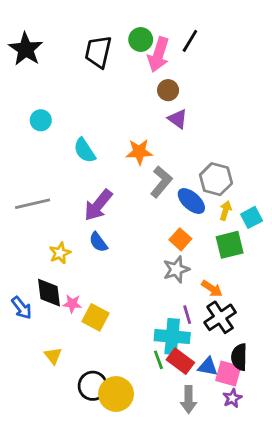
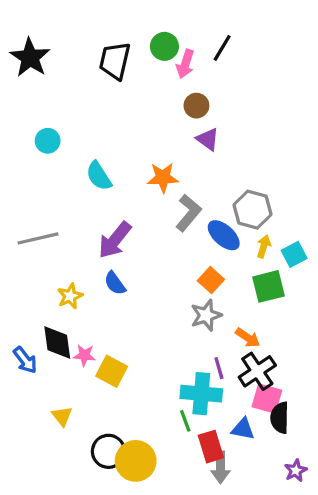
pink arrow: (158, 55) -> (185, 64), size x0.7
red rectangle: (180, 361) -> (211, 447), moved, turned 36
pink square: (228, 373) -> (267, 399), moved
purple star: (232, 398) -> (296, 471), moved

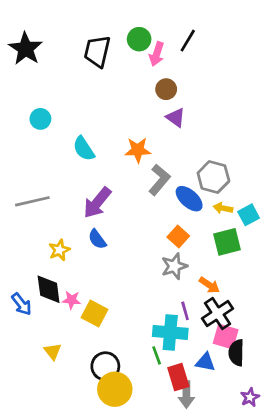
yellow arrow: (264, 246) -> (223, 208), turned -96
black circle: (108, 451) -> (105, 366), moved

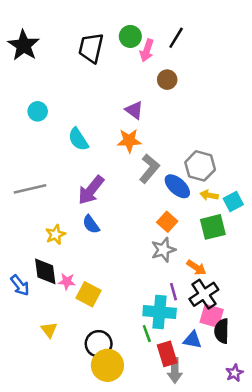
brown circle: (166, 89) -> (167, 80), moved
purple triangle: (176, 118) -> (134, 110), moved

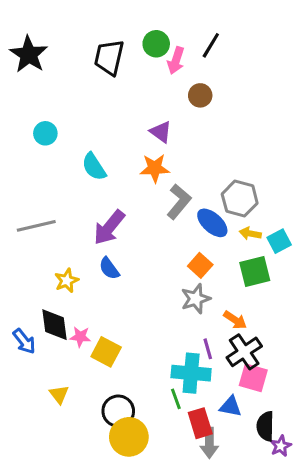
black semicircle: (222, 331) -> (265, 426), moved

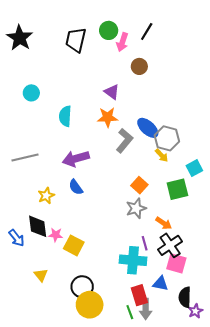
cyan semicircle: (94, 167) -> (65, 116), turned 36
blue ellipse: (212, 223) -> (148, 128), moved
purple arrow: (109, 227) -> (76, 159), turned 35
yellow arrow: (250, 233) -> (162, 155), moved, turned -144
green line: (176, 399) -> (130, 312), moved

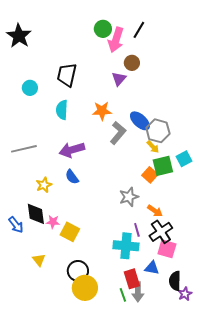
black trapezoid: (76, 40) -> (67, 75), moved
pink arrow: (122, 42) -> (116, 40), size x1.4
purple triangle: (112, 92) -> (119, 79), moved, turned 35
orange square: (139, 185) -> (150, 175), moved
green square: (177, 189) -> (163, 166), moved

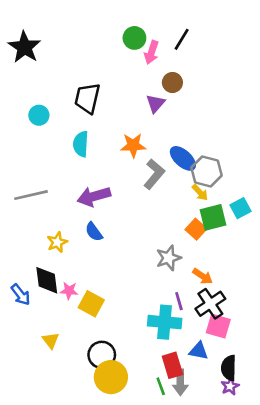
pink arrow: (116, 40) -> (151, 52), size x0.7
purple star: (185, 294) -> (230, 386), moved

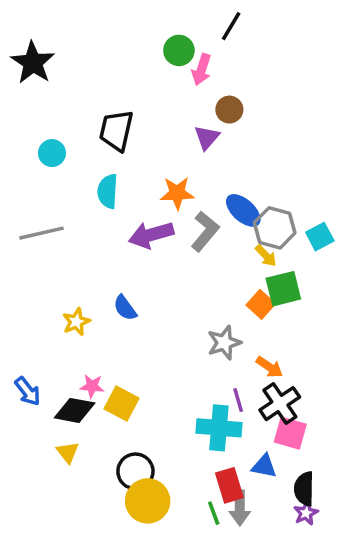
black line: (182, 39) -> (231, 26), moved
gray line: (31, 195) -> (42, 233), moved
purple arrow: (94, 196) -> (151, 235), moved
cyan square: (241, 208) -> (320, 237), moved
black diamond: (47, 280) -> (75, 410), moved, turned -72

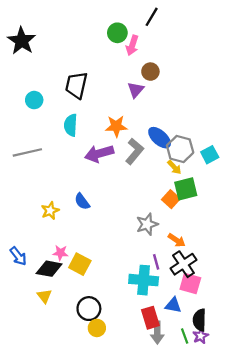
yellow circle: (148, 501) -> (97, 328), size x0.6
green line: (214, 513) -> (185, 336), moved

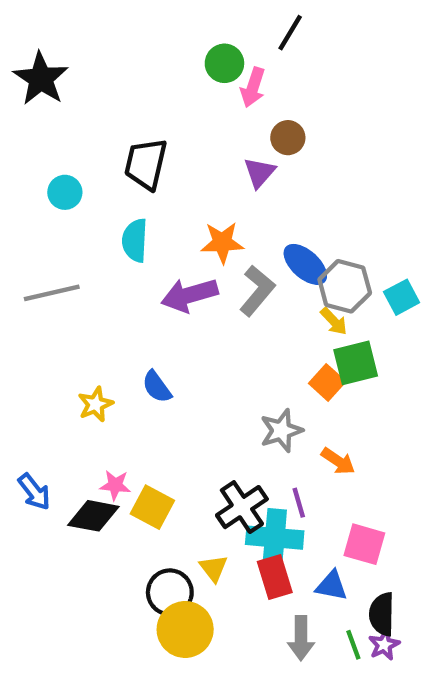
black cross: (183, 264) -> (242, 507), moved
yellow triangle: (44, 296) -> (214, 568), moved
red rectangle: (150, 318) -> (275, 577), moved
yellow circle: (97, 328) -> (185, 629), size x1.6

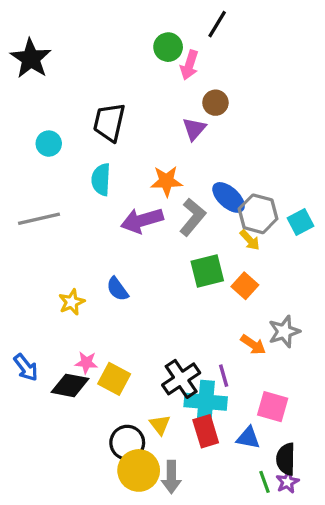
green square: (356, 363) -> (207, 271), moved
gray star: (281, 431) -> (284, 332), moved
gray arrow: (301, 638) -> (171, 477), moved

